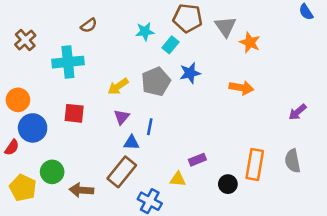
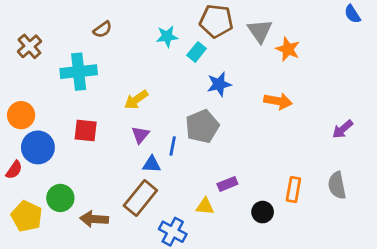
gray pentagon: (156, 82) -> (202, 126), moved
orange rectangle: (255, 165) -> (293, 190), size x0.7

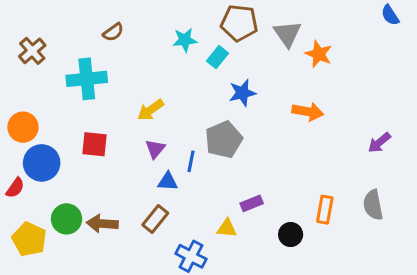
brown rectangle: (140, 198) -> (155, 219), size x0.7
brown arrow: (94, 219) -> (102, 224), moved

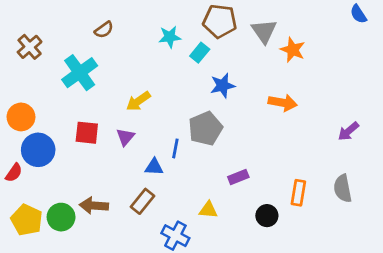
cyan cross: (87, 79) -> (80, 73), turned -30
purple triangle: (155, 149) -> (125, 137), moved
purple rectangle: (252, 203) -> (238, 177), moved
green circle: (67, 219) -> (61, 217), moved

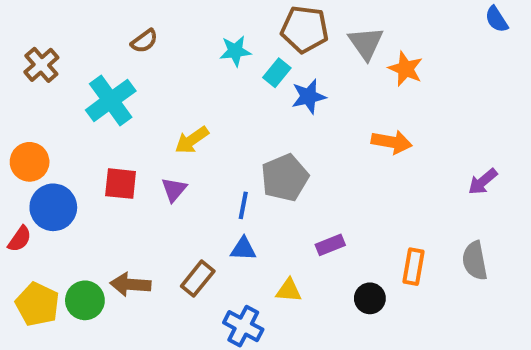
blue star: (223, 86) -> (309, 97), moved
blue triangle: (154, 167) -> (243, 249), moved

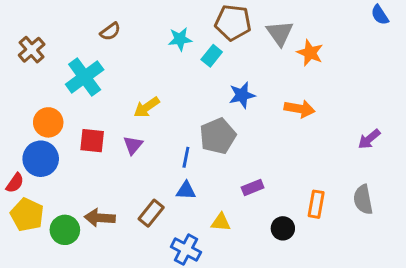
blue star: (309, 97) -> (242, 95), moved
orange circle: (30, 162) -> (48, 122), moved
yellow pentagon: (37, 304) -> (27, 215), moved

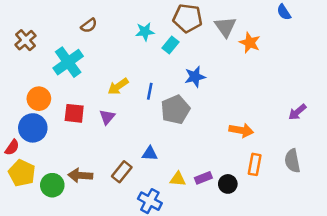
blue semicircle: (380, 15) -> (284, 12), moved
orange arrow: (299, 109) -> (241, 130), moved
blue line: (186, 157) -> (150, 91), moved
purple rectangle: (253, 187) -> (203, 178), moved

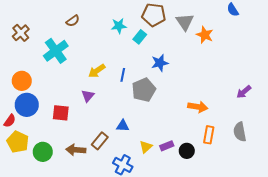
orange circle: (39, 99) -> (22, 81), moved
red square: (74, 113) -> (61, 113), moved
brown arrow: (80, 175) -> (76, 150), moved
yellow triangle: (178, 179) -> (146, 147), turned -48

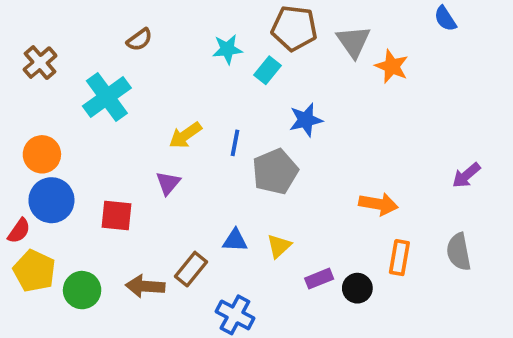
yellow triangle: (146, 147) -> (279, 246), moved

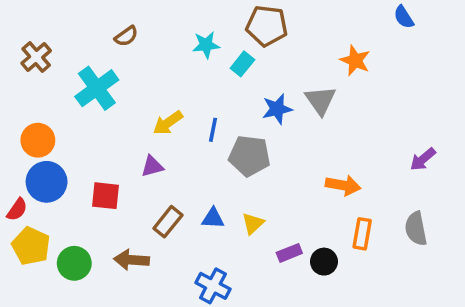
gray triangle: (354, 42) -> (321, 100), moved
gray pentagon: (275, 172) -> (249, 156), turned 30
purple triangle: (168, 183) -> (152, 166), turned 35
brown rectangle: (191, 269) -> (168, 222), moved

